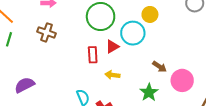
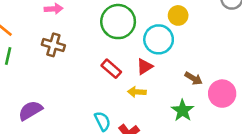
red triangle: (112, 47) -> (145, 67), moved
red rectangle: (93, 55) -> (111, 69), turned -42

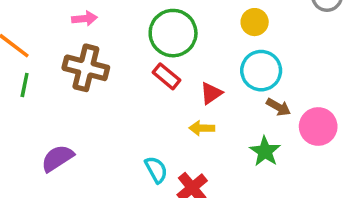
cyan circle: (159, 39) -> (261, 71), moved
brown cross: (53, 45) -> (86, 68), size x1.4
red rectangle: (111, 69) -> (167, 76), moved

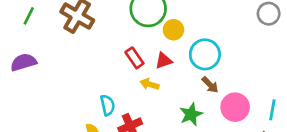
yellow circle: (255, 22) -> (173, 30), moved
red rectangle: (167, 76) -> (134, 58), moved
purple semicircle: (57, 158) -> (23, 62), moved

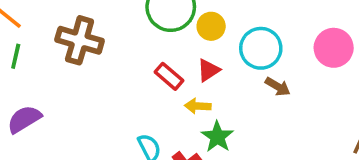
pink circle: (235, 107) -> (334, 48), moved
green star: (191, 114) -> (217, 137), moved

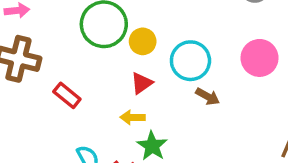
red rectangle: (169, 76) -> (67, 95), moved

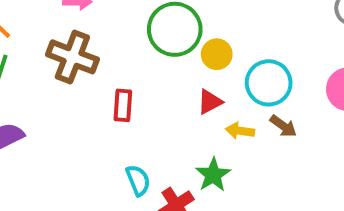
red rectangle: (67, 95) -> (123, 105), turned 48
yellow arrow: (133, 117) -> (240, 131), moved

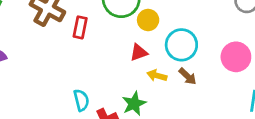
red rectangle: (123, 105) -> (80, 27), moved

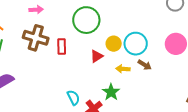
yellow circle: (148, 20) -> (114, 44), moved
red triangle: (139, 52) -> (97, 56), moved

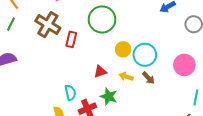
red triangle: (97, 56) -> (100, 72), moved
green star: (111, 92) -> (109, 96), turned -30

